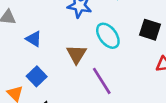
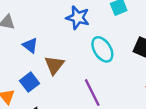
brown triangle: (76, 54) -> (54, 65), moved

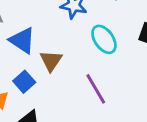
blue triangle: (30, 45) -> (22, 40), size x1.5

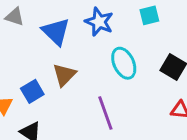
blue triangle: (22, 40) -> (56, 32), moved

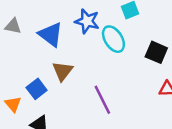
cyan ellipse: (124, 63) -> (113, 39), moved

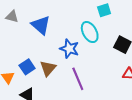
blue star: (87, 21) -> (69, 49), moved
brown triangle: (63, 71) -> (48, 68), moved

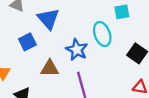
blue square: (27, 67) -> (27, 42), moved
brown triangle: (48, 68) -> (50, 68), turned 42

